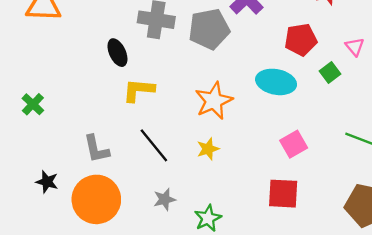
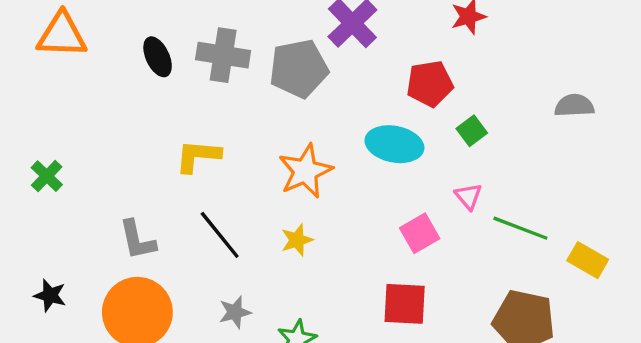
pink triangle: (355, 47) -> (468, 196), moved
black ellipse: (117, 53) -> (158, 57), moved
black star: (47, 182) -> (50, 295), moved

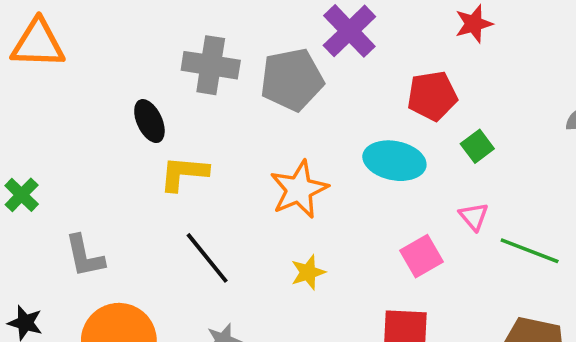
black ellipse: (158, 57) -> (149, 121), moved
gray L-shape: (137, 240) -> (85, 256), moved
yellow star: (297, 240) -> (308, 272), moved

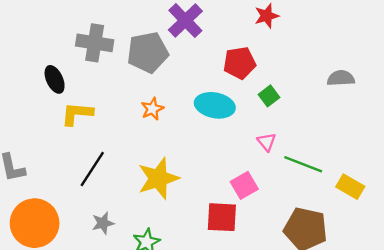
orange star: (299, 189) -> (152, 109), moved, size x0.6
pink square: (421, 256) -> (244, 185), moved
black line: (207, 258) -> (92, 169), turned 72
yellow star: (308, 272) -> (158, 178), size x1.8

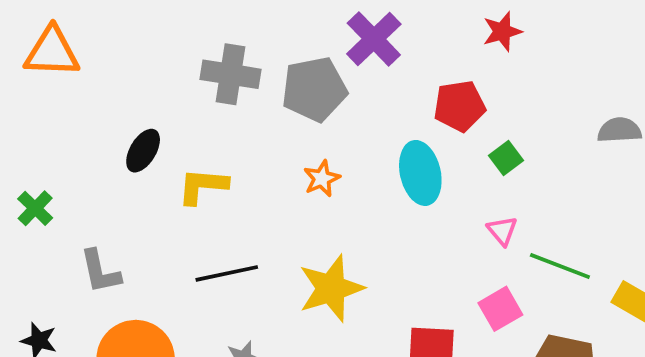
black ellipse: (55, 79) -> (143, 151), moved, turned 56
cyan ellipse: (215, 105) -> (420, 173), turned 66
black line: (92, 169) -> (227, 273), turned 45
pink square: (244, 185) -> (500, 309), moved

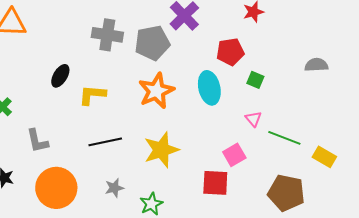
green square: (506, 158) -> (255, 80), turned -30
orange star: (322, 179) -> (156, 91), size x1.8
pink square: (500, 309) -> (234, 155), moved

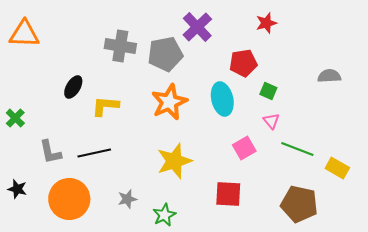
pink triangle: (253, 119) -> (271, 121), moved
black line: (105, 142) -> (94, 153), moved
pink square: (234, 155) -> (244, 148), moved

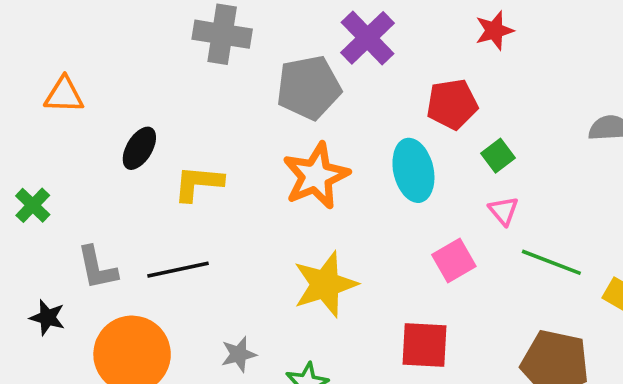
orange triangle: (24, 34) -> (64, 95), moved, size x0.7
gray cross: (120, 46) -> (222, 34), moved
green square: (268, 91) -> (498, 156), turned 30
black star: (17, 189) -> (47, 317), moved

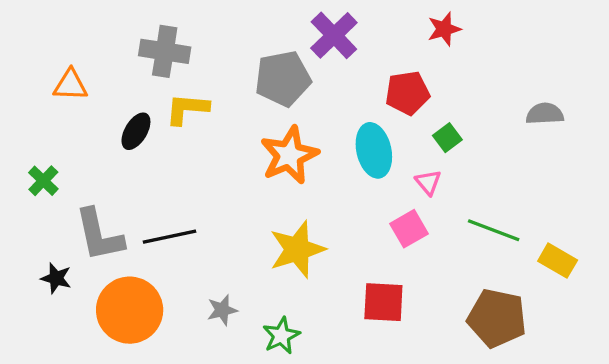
gray cross: (222, 34) -> (165, 51), moved
yellow L-shape: (198, 183) -> (187, 109), moved
pink triangle: (504, 211) -> (428, 182), moved
gray L-shape: (97, 268) -> (99, 235), size x1.4

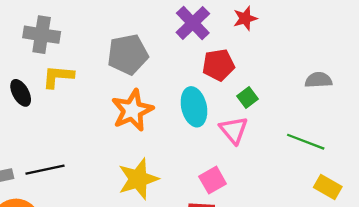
purple cross: (334, 35) -> (193, 23), moved
black ellipse: (136, 131) -> (21, 93), turned -60
pink triangle: (428, 182) -> (234, 130), size x1.5
pink square: (409, 229) -> (213, 180), moved
green line: (494, 230) -> (306, 142), moved

